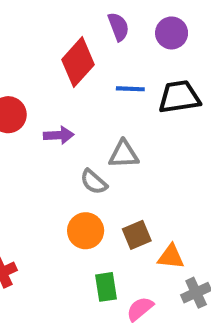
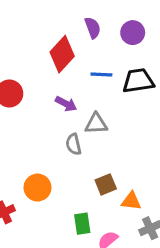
purple arrow: (59, 135) -> (66, 104), moved, turned 30
gray semicircle: (94, 182) -> (73, 144), turned 35
orange circle: (86, 231) -> (37, 188), moved

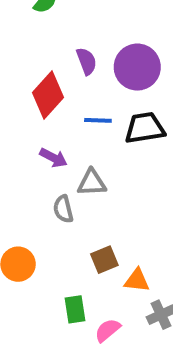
purple circle: (133, 33) -> (137, 67), size x1.5

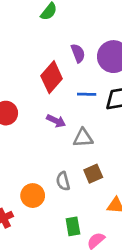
gray semicircle: (63, 209) -> (63, 181), moved
brown square: (104, 260) -> (93, 174), moved

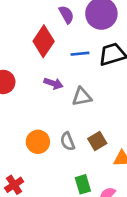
brown square: (93, 174) -> (97, 141), moved
orange circle: (33, 196) -> (38, 142), moved

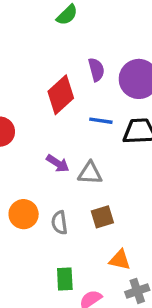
purple arrow: (53, 83) -> (58, 163), moved
brown square: (97, 141) -> (102, 217), moved

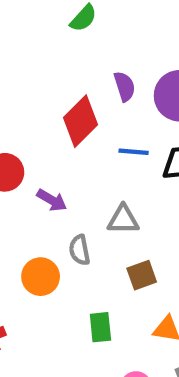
purple arrow: (58, 163) -> (52, 200), moved
gray semicircle: (59, 223) -> (80, 250), moved
green rectangle: (65, 279) -> (100, 327), moved

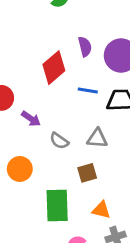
gray triangle: (123, 220) -> (97, 138), moved
gray semicircle: (80, 250) -> (59, 141), moved, turned -48
green rectangle: (100, 327) -> (57, 206), size x1.6

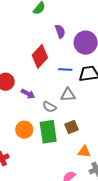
purple semicircle: (85, 47) -> (60, 31), moved
gray triangle: (97, 138) -> (68, 95), moved
green rectangle: (57, 206) -> (48, 132), moved

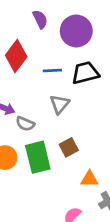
gray triangle: (68, 95) -> (60, 104), turned -42
gray semicircle: (49, 107) -> (25, 124), moved

